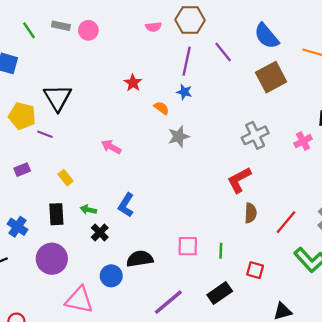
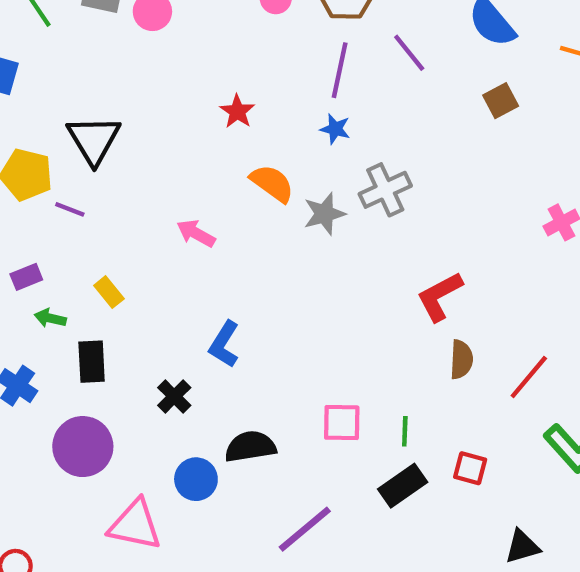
brown square: (271, 77) -> (501, 101), size x0.6
orange semicircle: (161, 108) -> (272, 183), moved, size x1.5
gray cross: (255, 135) -> (385, 190), moved
green arrow: (88, 210) -> (50, 318), moved
black rectangle: (220, 293) -> (403, 486), moved

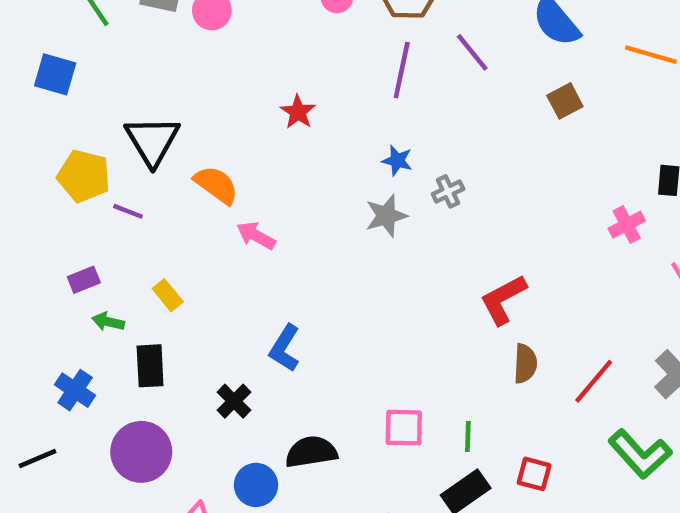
blue star: (335, 129) -> (397, 161), moved
orange semicircle: (272, 183) -> (216, 185), moved
gray cross: (385, 190) -> (448, 191), size x0.6

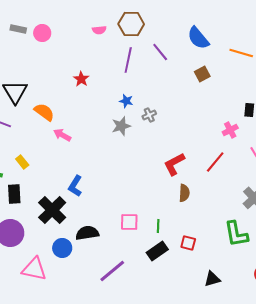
red line: (594, 381) -> (215, 162), moved
black cross: (234, 401) -> (52, 210), size x1.8
green L-shape: (640, 454) -> (236, 234), turned 32

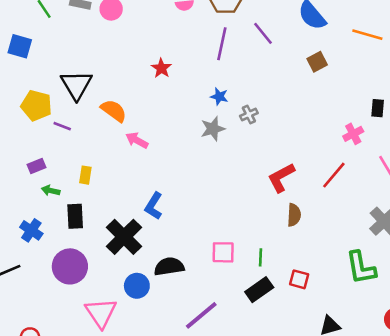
yellow rectangle: (22, 162) -> (85, 175), turned 48
pink triangle: (34, 269) -> (101, 313), turned 44

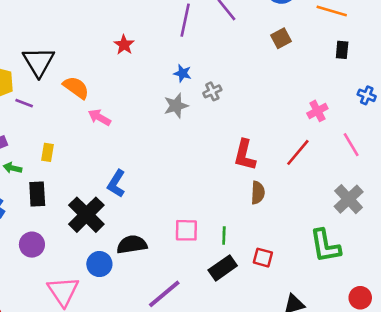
black rectangle: (378, 108) -> (342, 50), moved
red L-shape: (281, 178) -> (245, 155), turned -48
purple circle: (70, 266) -> (32, 245), size x0.7

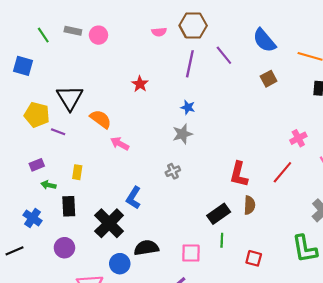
gray cross: (212, 91) -> (173, 171), moved
pink square: (186, 230) -> (191, 253), moved
black rectangle: (223, 268) -> (219, 214), moved

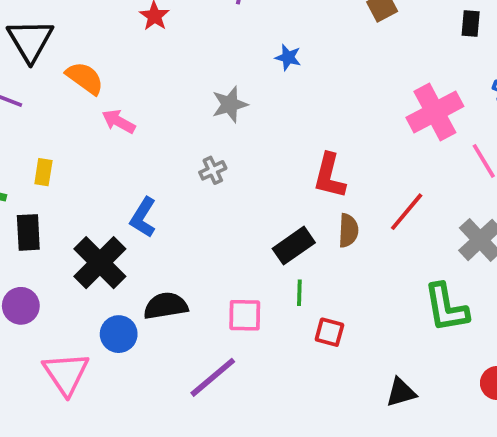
blue star: (188, 107) -> (288, 57), moved
pink cross: (298, 138) -> (435, 112), size x1.8
red line: (282, 172) -> (407, 212), moved
red square: (254, 258) -> (329, 332), moved

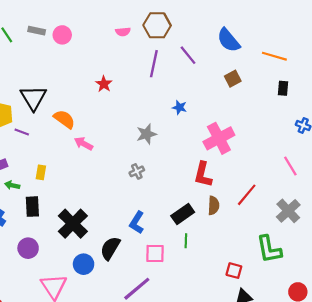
pink cross: (435, 112) -> (219, 138), moved
blue L-shape: (143, 217) -> (137, 223), moved
black semicircle: (166, 306) -> (110, 248), turned -50
red square: (329, 332) -> (234, 271), moved

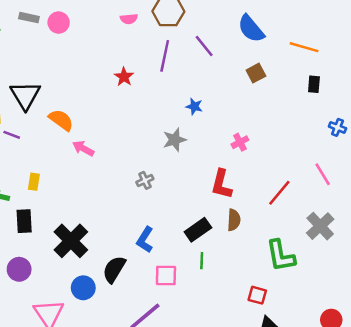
red star: (104, 84) -> (124, 77), moved
gray star: (146, 134) -> (175, 140), moved
pink cross: (219, 138) -> (240, 142), size x0.5
red line: (247, 195) -> (279, 193), moved
green L-shape: (269, 249) -> (281, 256), moved

